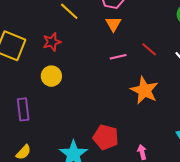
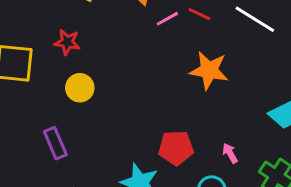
red star: (52, 42) -> (67, 42), turned -30
pink line: (118, 57) -> (167, 19), moved

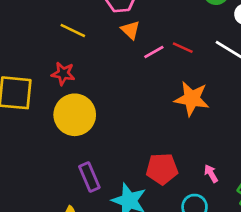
yellow circle: (80, 88) -> (75, 115), size x1.6
purple rectangle: (55, 143) -> (89, 177), moved

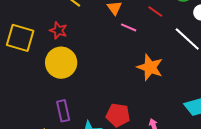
red line: (183, 48) -> (155, 12), moved
pink line: (154, 52) -> (129, 27), turned 42

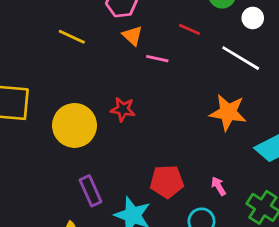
red star: (58, 30) -> (123, 109), moved
orange star: (150, 67) -> (228, 112), moved

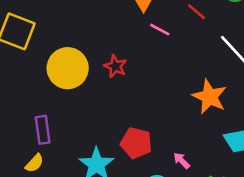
pink arrow: (219, 186) -> (182, 161), turned -30
purple rectangle: (91, 191) -> (43, 130), moved

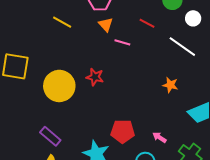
orange star: (209, 97) -> (170, 85), size x0.6
purple rectangle: (43, 130) -> (50, 136), turned -30

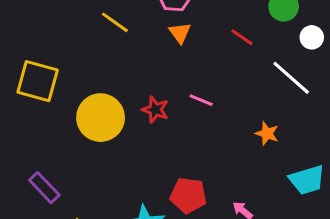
pink line: (122, 42) -> (201, 100), moved
purple rectangle: (50, 136) -> (44, 188), moved

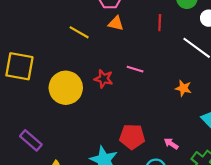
yellow line: (115, 22) -> (79, 32), moved
orange triangle: (180, 33) -> (116, 23), turned -35
red line: (242, 37) -> (160, 23), turned 63

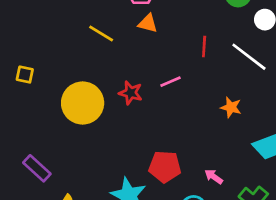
red line: (160, 23) -> (204, 46), moved
yellow square: (19, 66) -> (25, 75), size x0.5
pink line: (135, 69) -> (171, 82), turned -42

